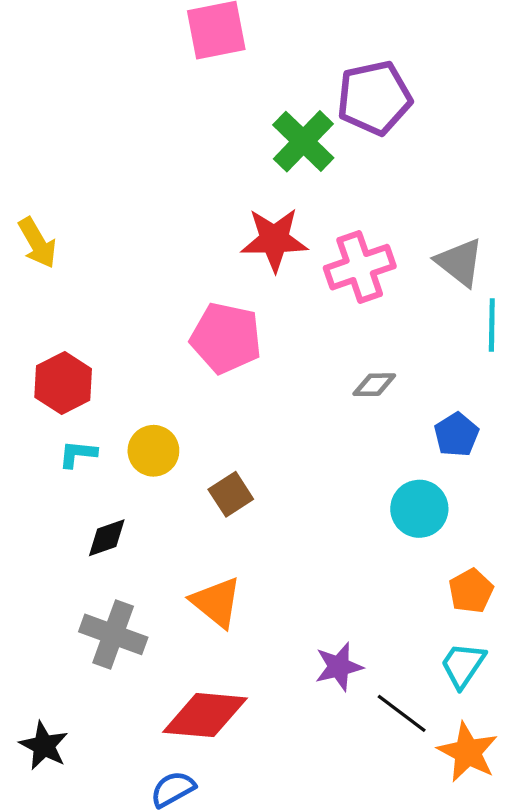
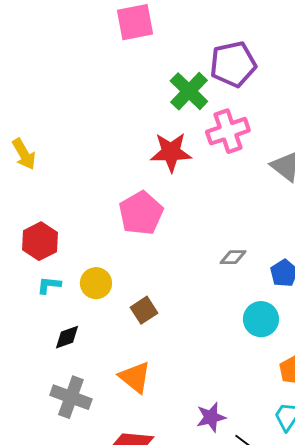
pink cross: (360, 267) -> (228, 131), moved
pink pentagon: (226, 338) -> (141, 213), turned 30
gray diamond: (374, 385) -> (233, 257), moved

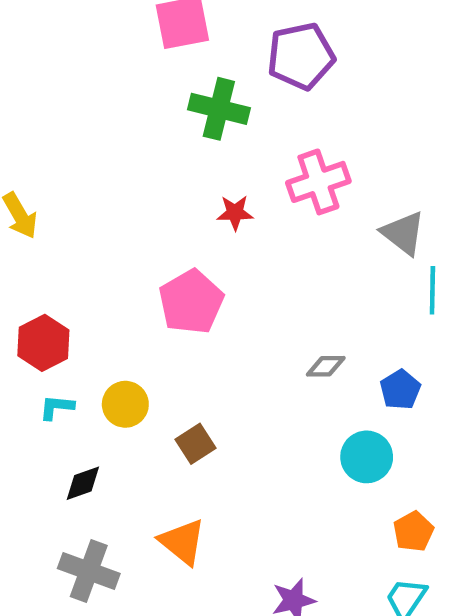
purple pentagon: (233, 64) -> (301, 56), moved
green cross: (189, 91) -> (219, 109), moved, turned -30
red star: (171, 152) -> (235, 213), size x0.6

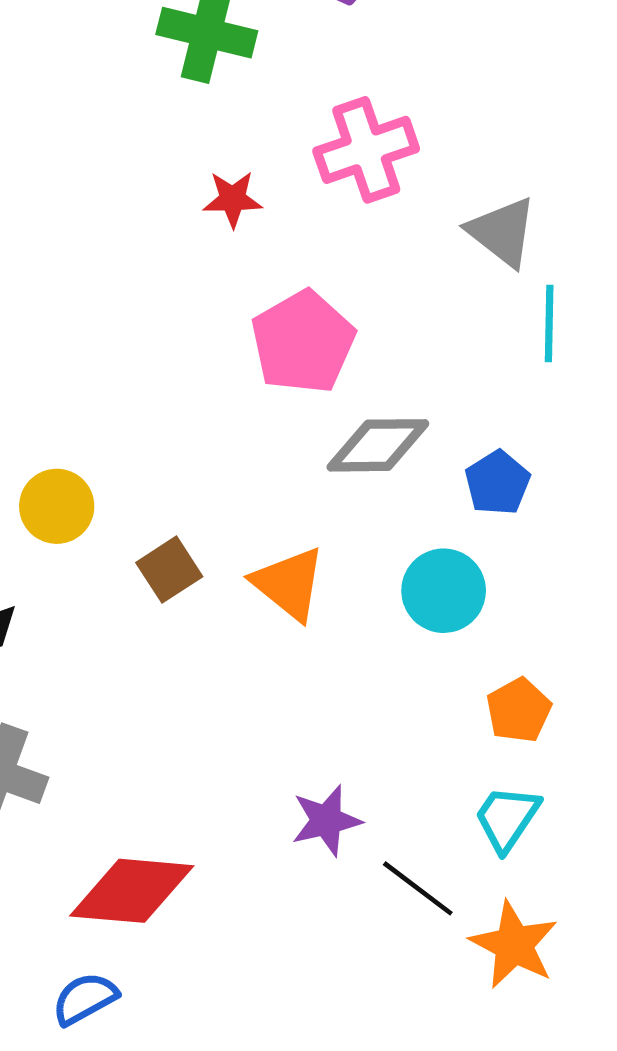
pink pentagon: (191, 302) -> (303, 342), moved
gray diamond: (326, 366) -> (378, 445), size x1.6
orange triangle: (182, 542) -> (289, 584), moved

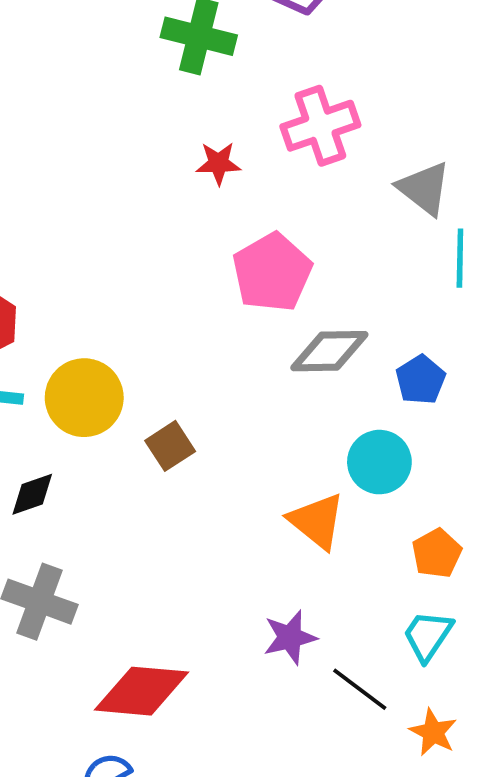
yellow circle: (57, 506) -> (84, 398), size x1.4
orange triangle: (289, 584) -> (317, 521), moved
orange star: (514, 945) -> (433, 732), size x0.7

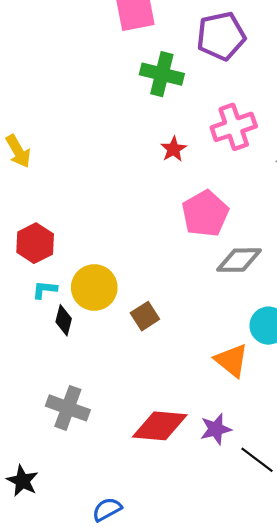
red star: (218, 163) -> (173, 149), turned -30
black diamond: (32, 494) -> (64, 320), moved, turned -56
red diamond: (141, 691) -> (160, 426), moved

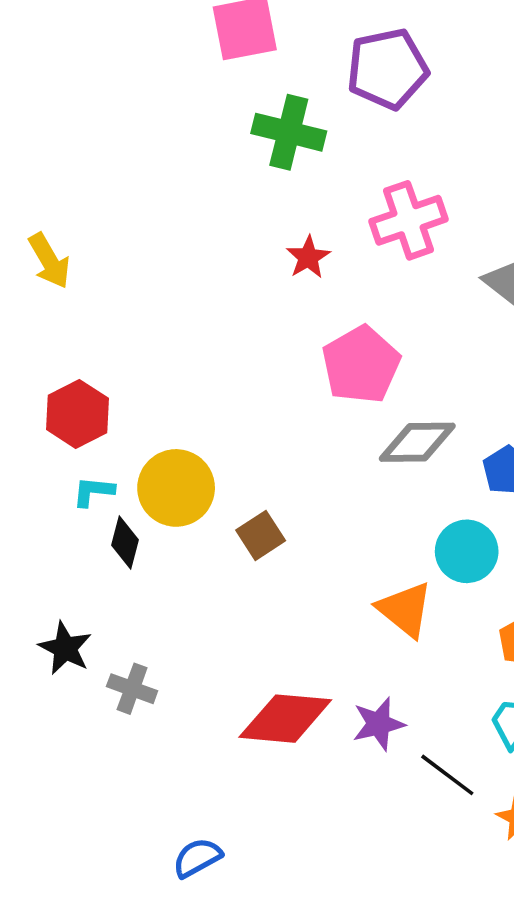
gray cross: (68, 408) -> (132, 689), size x0.7
black star: (22, 481) -> (65, 648), moved

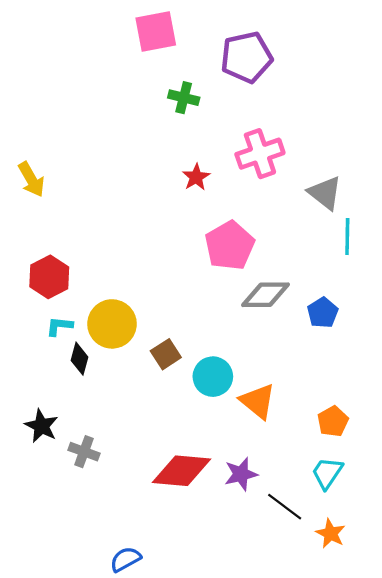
green cross: (289, 132) -> (184, 98), size x0.7
cyan circle: (467, 551) -> (213, 377), moved

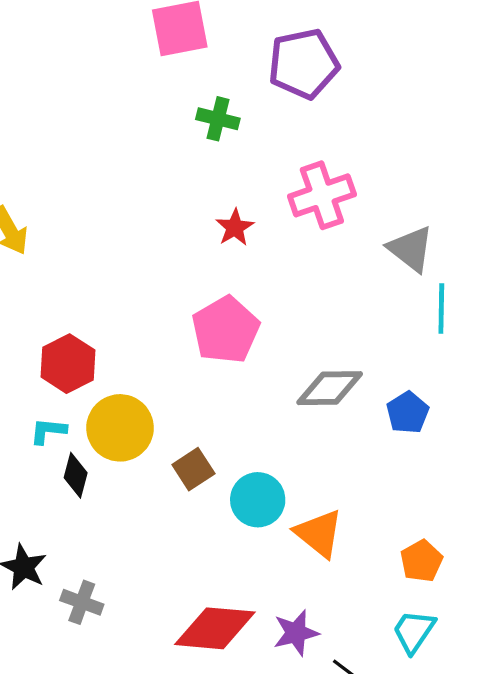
pink pentagon: (230, 246) -> (226, 330), moved
red hexagon: (49, 277) -> (68, 364), moved

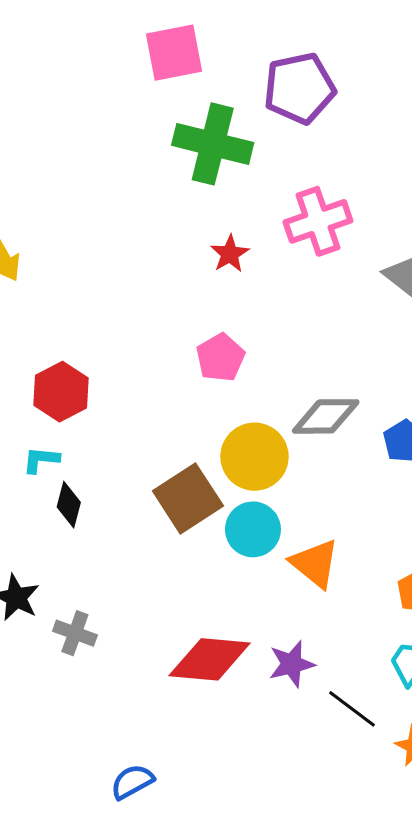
green cross: (218, 119) -> (213, 144), size x1.8
pink pentagon: (226, 330) -> (220, 358), size x0.7
yellow circle: (120, 428) -> (254, 457), moved
brown square: (193, 469) -> (188, 498), size x1.6

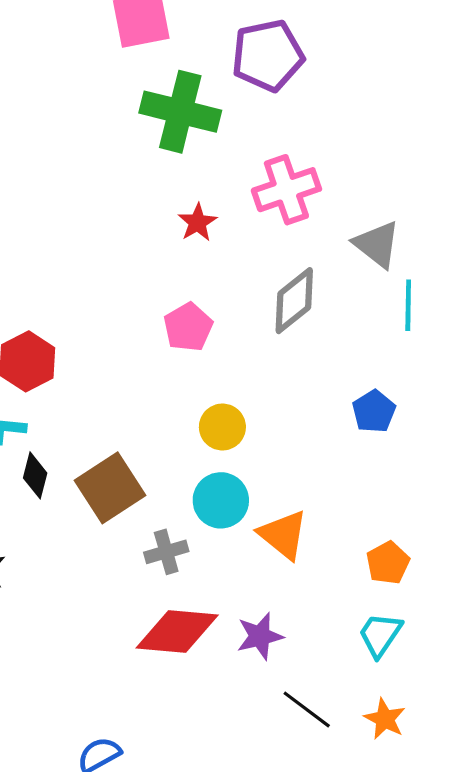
gray diamond: (326, 416) -> (294, 301), moved, turned -38
yellow circle: (254, 457) -> (222, 427), size x0.7
brown square: (188, 498) -> (110, 488), moved
gray cross: (75, 633) -> (166, 552), moved, turned -36
black line: (352, 709) -> (307, 710), moved

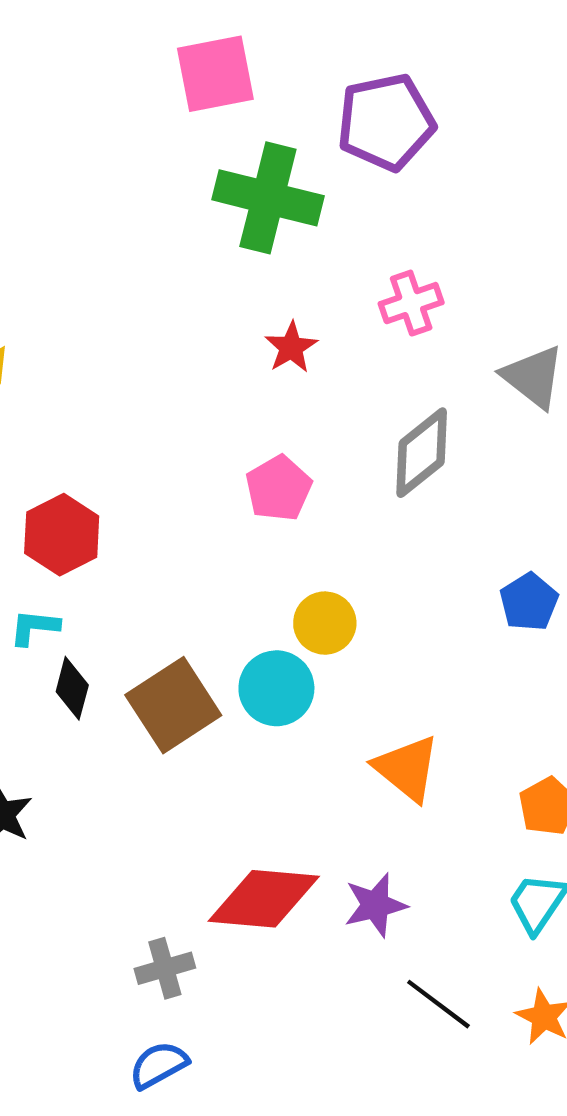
pink cross: (286, 190) -> (411, 303), size x0.7
cyan circle: (221, 500) -> (276, 688), moved
gray cross: (166, 552) -> (165, 968), moved

